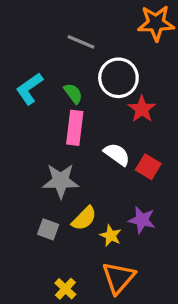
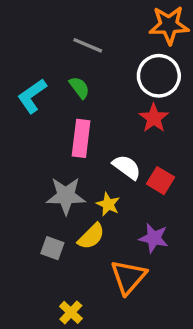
white circle: (118, 78) -> (159, 76), moved
green semicircle: (73, 93) -> (79, 88), moved
yellow star: (111, 236) -> (108, 204), moved
orange triangle: (118, 278) -> (128, 277), moved

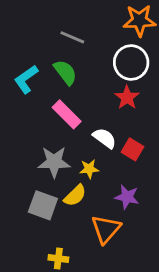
green semicircle: (79, 88) -> (65, 72), size x1.4
pink rectangle: (81, 138) -> (67, 114), turned -52
yellow star: (108, 204) -> (89, 169), turned -30
gray square: (52, 248) -> (43, 205), size x1.5
yellow cross: (71, 312) -> (58, 258), turned -36

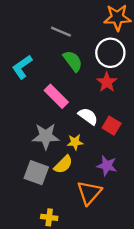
green semicircle: (65, 72) -> (73, 61), moved

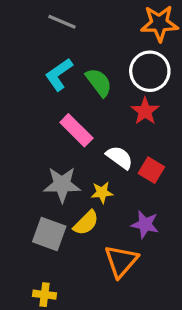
gray line: (61, 32) -> (62, 22), moved
cyan L-shape: (22, 67) -> (59, 74), moved
yellow cross: (49, 217) -> (45, 295), moved

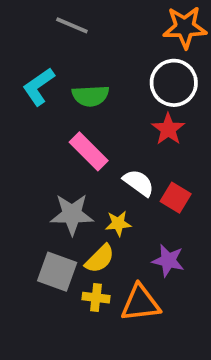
cyan L-shape: (59, 74) -> (39, 87), moved
green semicircle: (99, 82) -> (90, 96), moved, turned 124
orange triangle: (121, 261) -> (140, 303), turned 42
yellow cross: (45, 295) -> (96, 298), moved

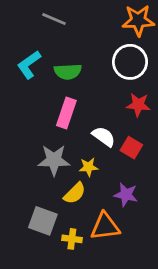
red star: (168, 129) -> (138, 105), moved, turned -30
pink rectangle: (89, 151) -> (66, 113), turned 64
gray square: (57, 272) -> (43, 221), moved
yellow cross: (96, 298) -> (72, 239), moved

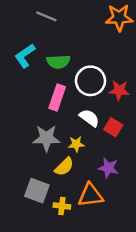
white circle: (130, 62) -> (91, 81), moved

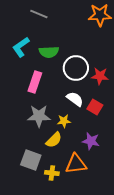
pink rectangle: (57, 98) -> (35, 82), moved

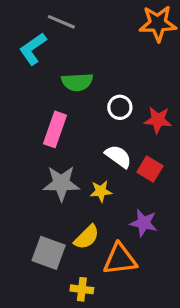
cyan L-shape: (21, 47) -> (33, 49), moved
white circle: (76, 68) -> (120, 107), size x0.6
yellow semicircle: (54, 140) -> (87, 237), moved
yellow cross: (52, 173) -> (82, 289), moved

